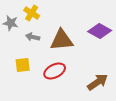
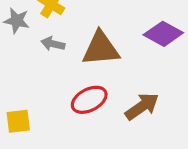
yellow square: (23, 65) -> (18, 121), moved
brown arrow: (98, 82) -> (142, 106), moved

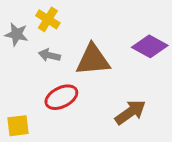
red ellipse: (89, 100) -> (61, 97), moved

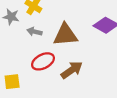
brown arrow: (130, 112) -> (72, 70), moved

